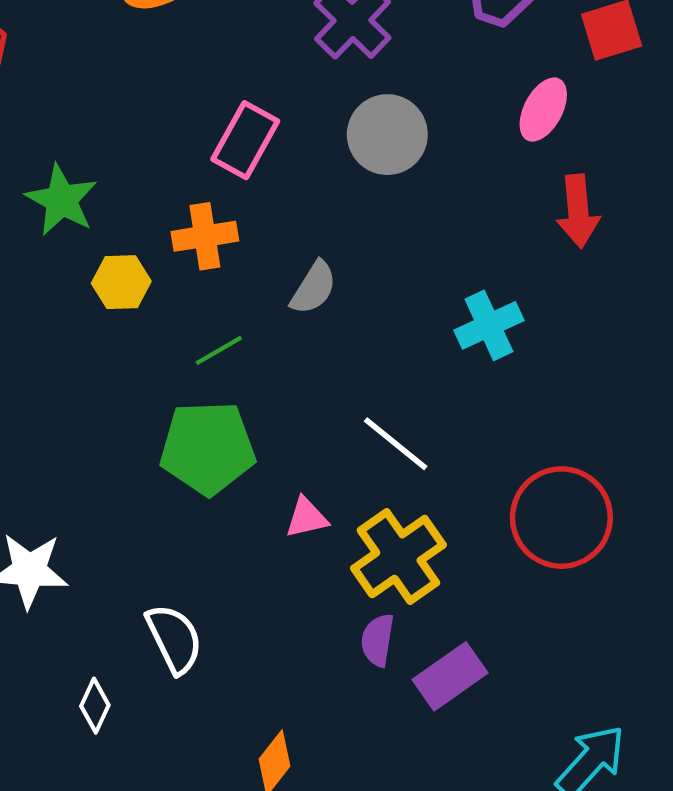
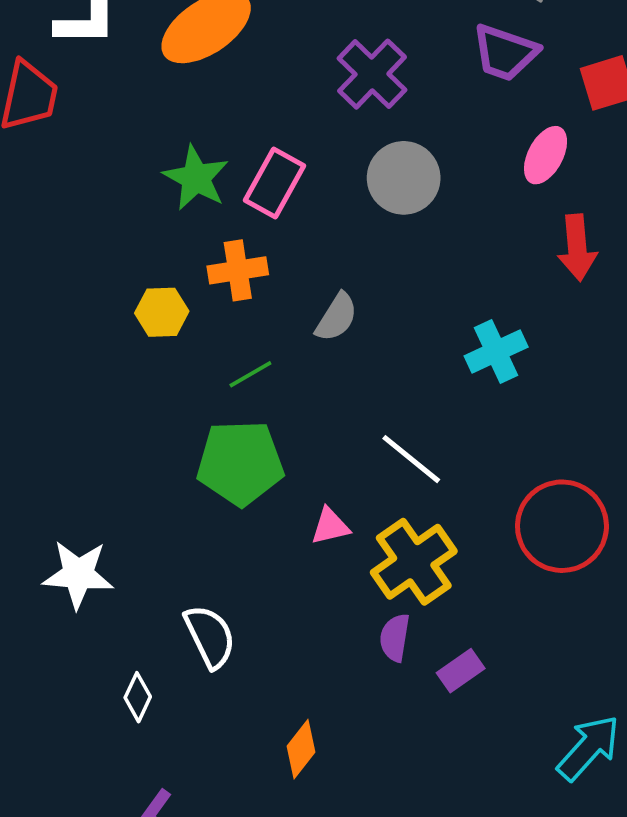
green star: (61, 200) -> (196, 178), moved
purple rectangle: (450, 676) -> (461, 671), size x0.7

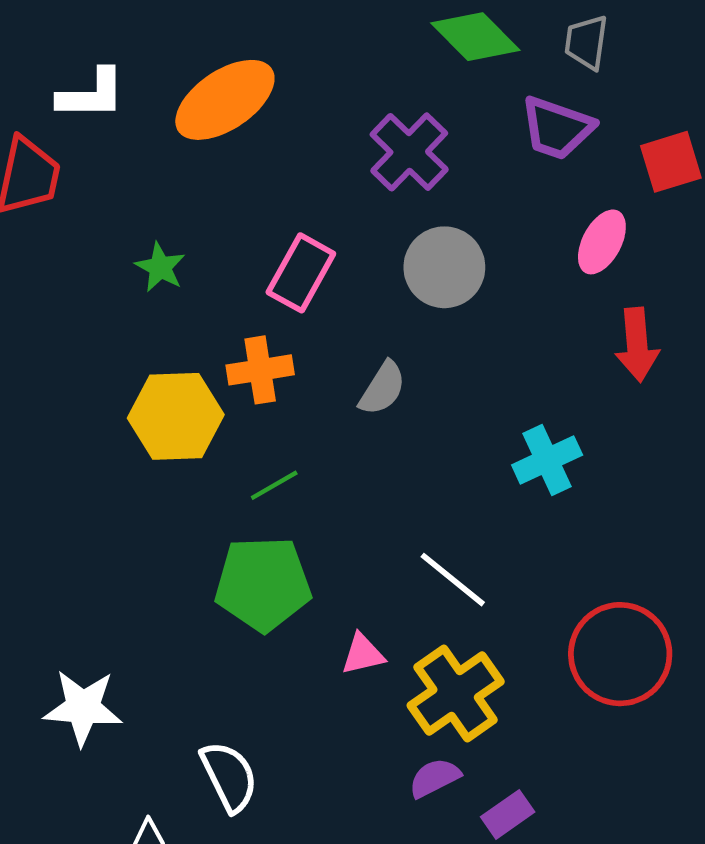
green star: (196, 178) -> (160, 267), moved, size x0.7
yellow hexagon: (162, 312) -> (176, 416), size x1.6
gray semicircle: (337, 317) -> (382, 388), moved
purple semicircle: (395, 638) -> (435, 778), turned 54

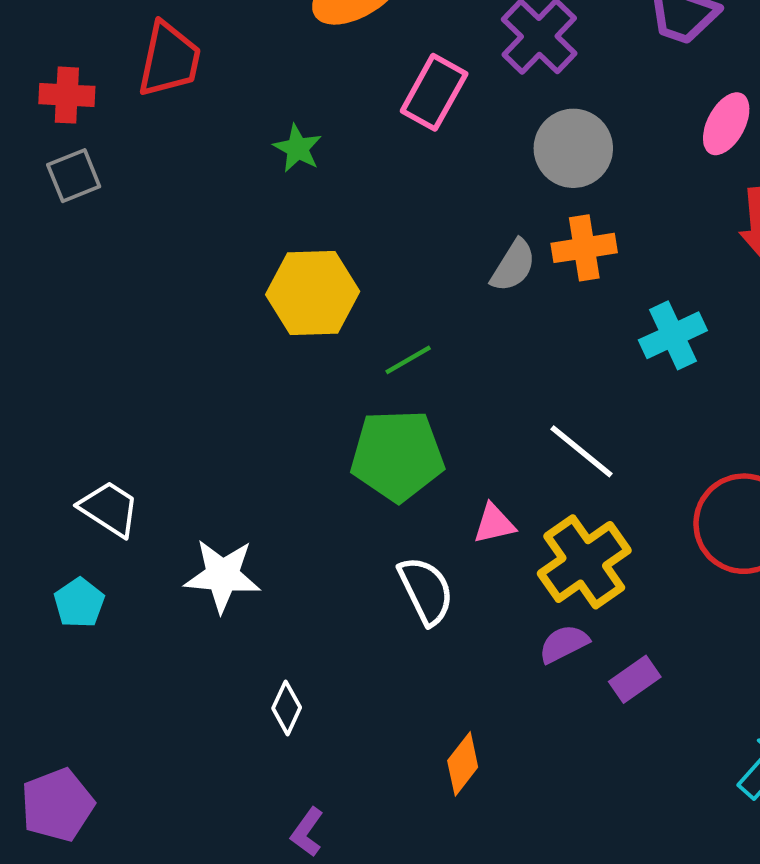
pink rectangle: (301, 273) -> (434, 92), moved
orange cross: (260, 370) -> (584, 248), moved
white semicircle: (229, 776) -> (426, 591), moved

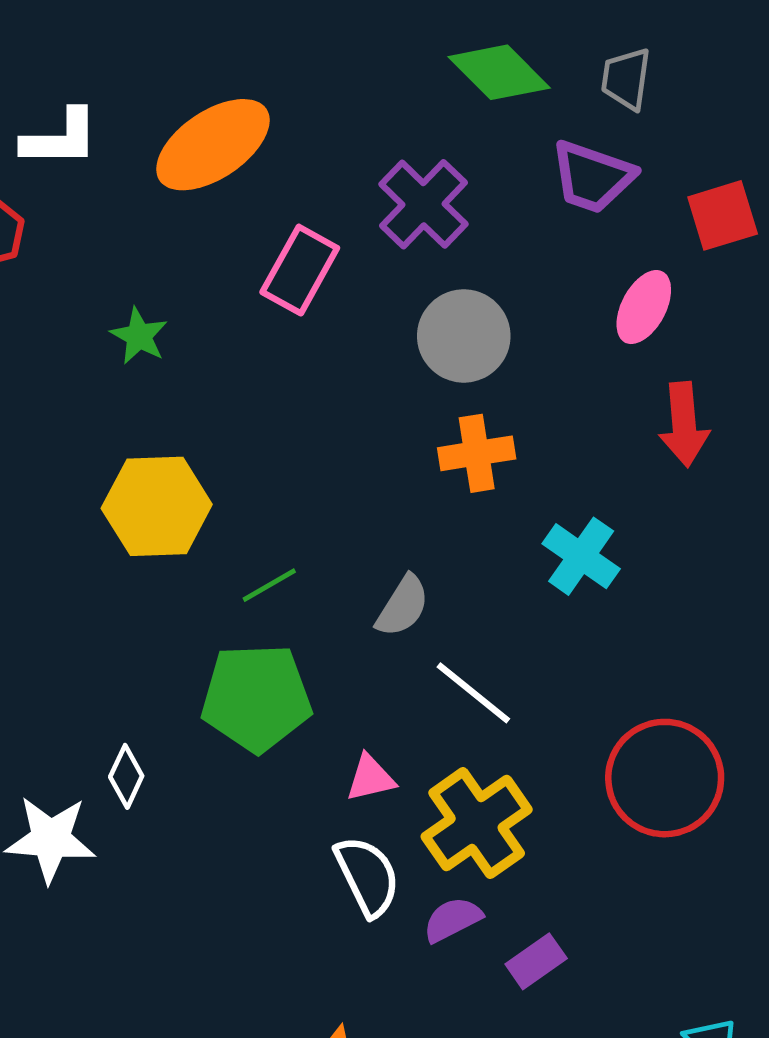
gray semicircle: (513, 266) -> (403, 606), moved
cyan cross: (673, 335) -> (581, 556), turned -30
white semicircle: (426, 591) -> (367, 876), moved
white diamond: (287, 708) -> (126, 776), moved

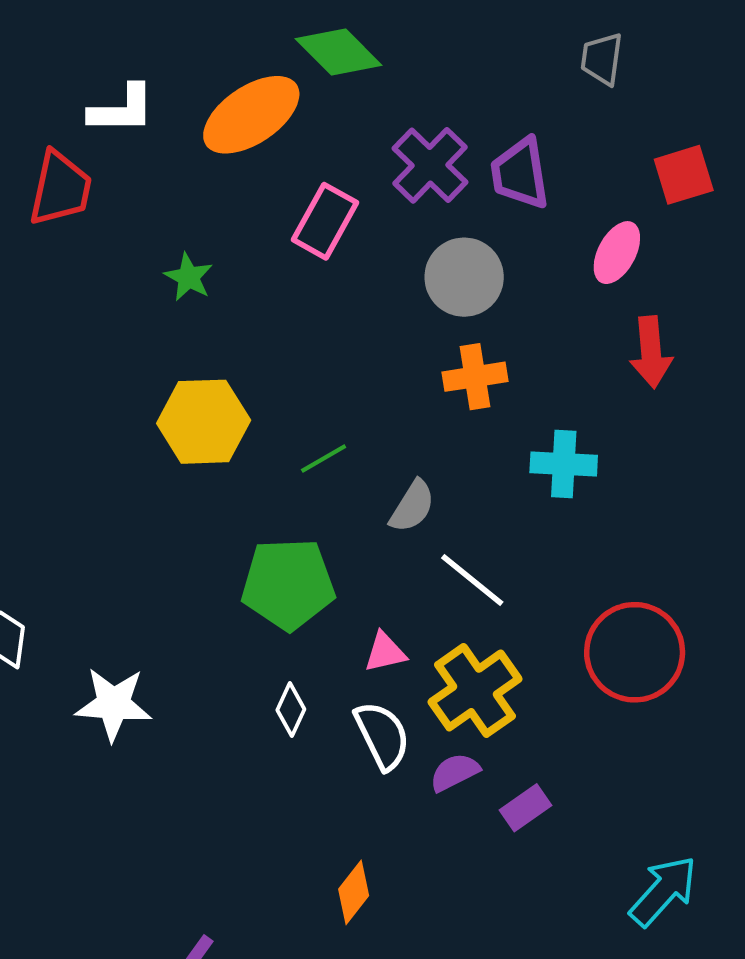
green diamond: (499, 72) -> (339, 52), moved
purple trapezoid: (592, 177) -> (520, 173), moved, turned 62
cyan cross: (581, 556) -> (564, 464), turned -32
green line: (269, 585) -> (324, 459), moved
white diamond: (126, 776) -> (291, 710), moved

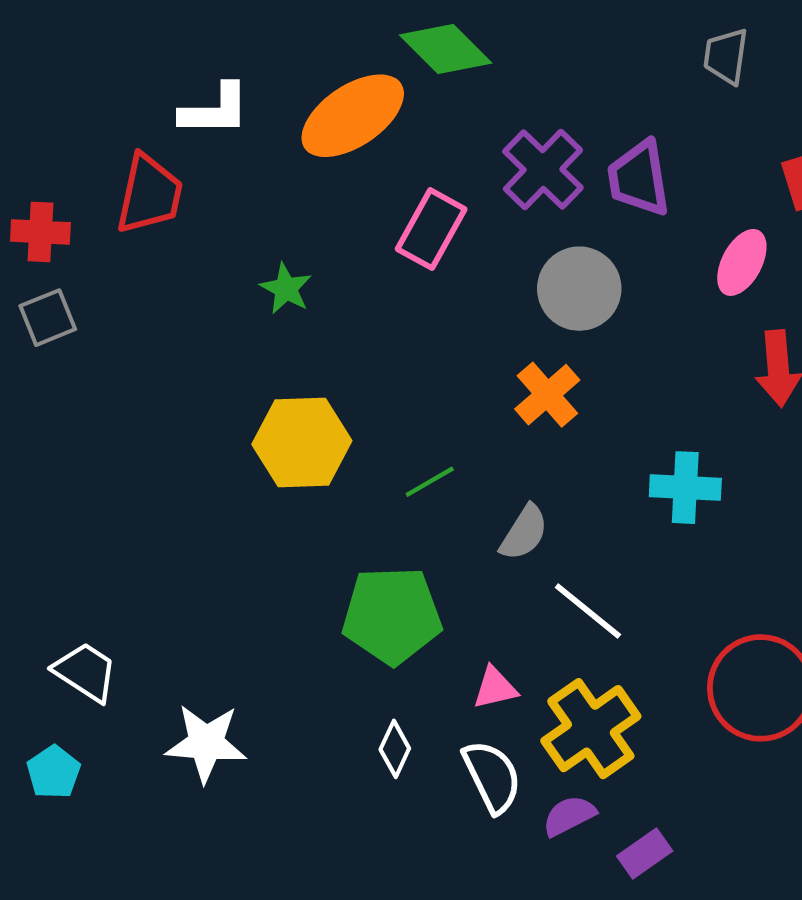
orange cross: (475, 377) -> (547, 395), moved, turned -32

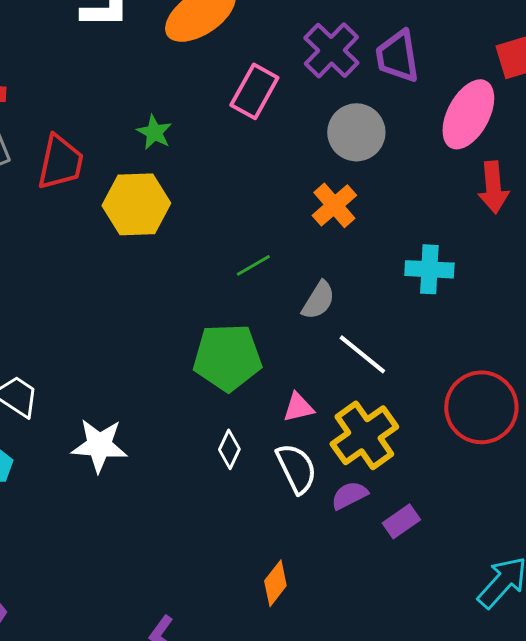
red trapezoid: (149, 194) -> (60, 162), moved
pink ellipse: (742, 262) -> (468, 114), size x1.5
yellow hexagon: (302, 443) -> (136, 204), moved

